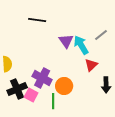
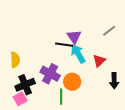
black line: (37, 20) -> (64, 45), moved
cyan arrow: (81, 45) -> (78, 54), moved
pink square: (31, 95) -> (20, 99), moved, turned 32

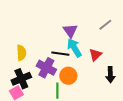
black line: (64, 45) -> (60, 54), moved
yellow semicircle: (15, 60) -> (21, 53), moved

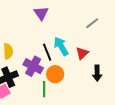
purple triangle: (70, 31) -> (41, 13), moved
black line: (60, 54) -> (47, 52), turned 60

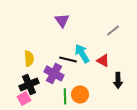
black line: (47, 52) -> (68, 59), turned -54
red triangle: (82, 53) -> (103, 60), turned -48
orange circle: (55, 74) -> (80, 94), moved

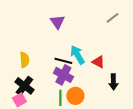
gray line: (113, 30) -> (112, 18), moved
purple cross: (54, 73) -> (63, 75), moved
black cross: (29, 84) -> (24, 86), turned -30

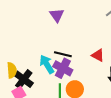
cyan arrow: (77, 55) -> (47, 64), moved
yellow semicircle: (24, 60) -> (12, 70), moved

